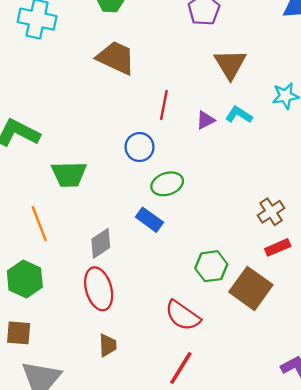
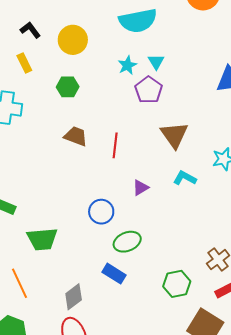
brown trapezoid: (116, 58) -> (76, 136), size x0.7
red line: (164, 105) -> (115, 145), moved
purple triangle: (205, 120) -> (141, 188), moved
green hexagon: (211, 266) -> (177, 284), moved

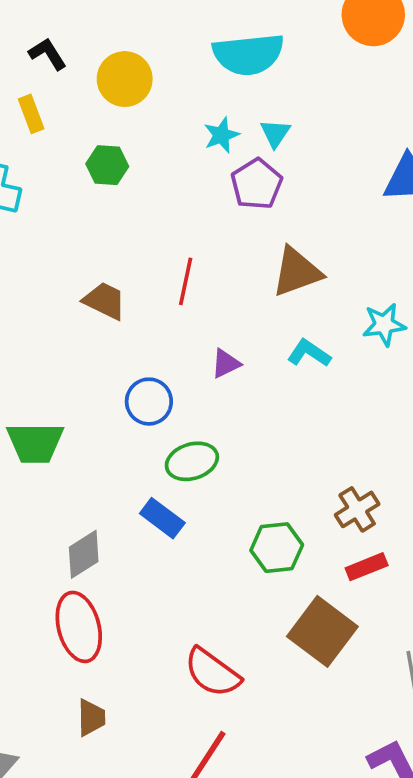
brown triangle: (174, 135) -> (297, 272), turned 40
brown trapezoid: (76, 136) -> (105, 301), moved

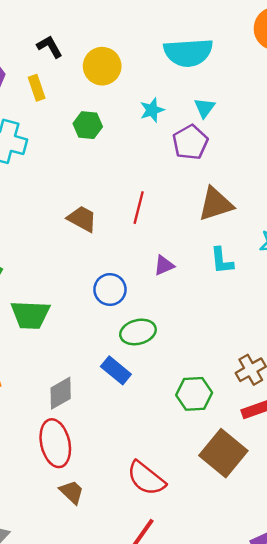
cyan star: (221, 135) -> (152, 110), moved
cyan L-shape: (309, 353) -> (222, 261), turned -132
brown trapezoid: (91, 718) -> (72, 492), moved, turned -48

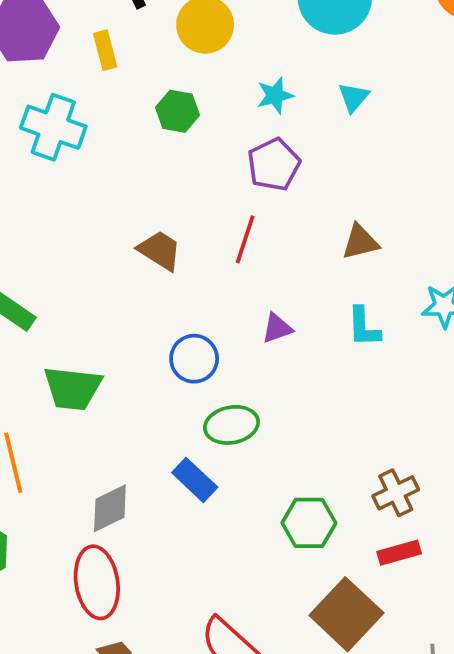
purple pentagon: (190, 142) -> (274, 165), moved
brown triangle: (216, 204) -> (360, 242), size x0.7

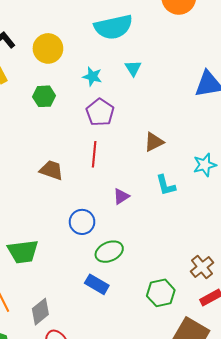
cyan star: (275, 95) -> (92, 76), turned -30
gray diamond: (110, 508) -> (40, 312), moved

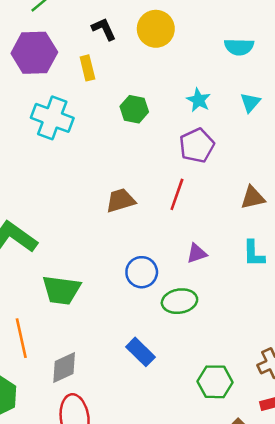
cyan semicircle: (113, 27) -> (239, 47), size x0.6
yellow circle: (48, 48) -> (156, 29), moved
brown trapezoid: (51, 170) -> (121, 200), turned -50
green ellipse: (109, 252) -> (179, 301), moved

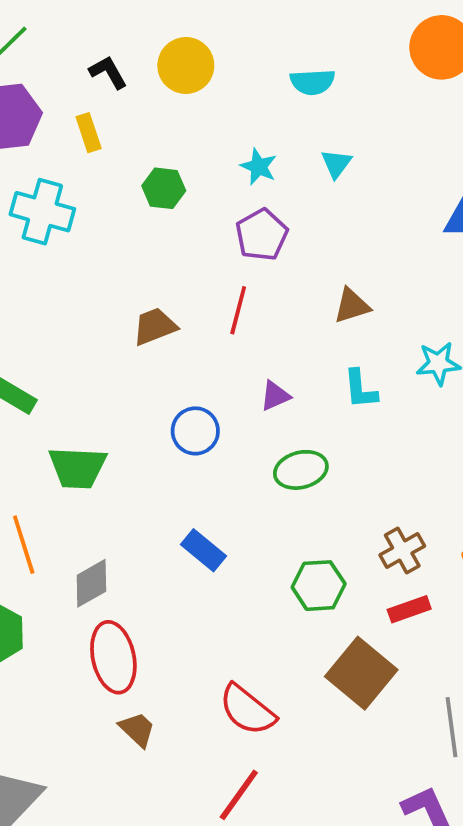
green ellipse: (179, 301) -> (301, 470), moved

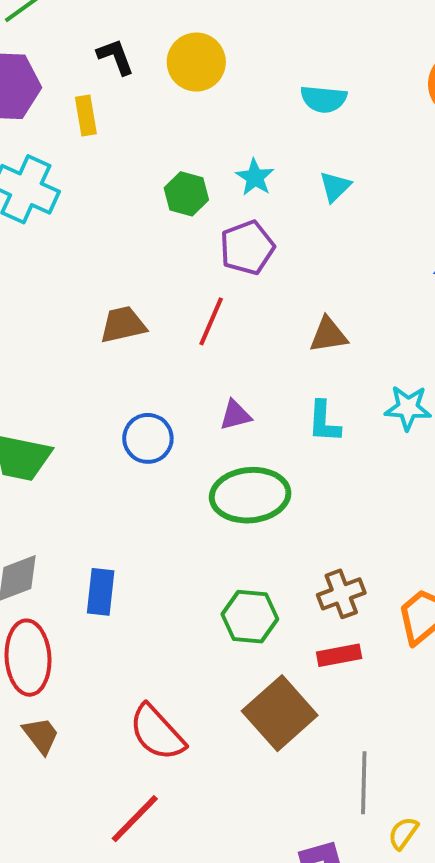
green hexagon: (164, 188) -> (186, 194), moved
green ellipse: (301, 470) -> (250, 495), size x1.4
blue rectangle: (203, 550) -> (101, 592), moved, turned 48

